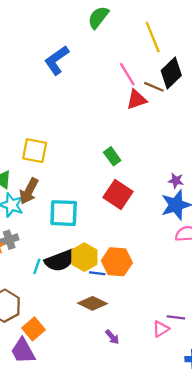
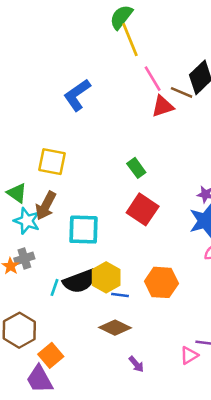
yellow line: (153, 37) -> (130, 40), moved
blue L-shape: (57, 60) -> (77, 95), moved
orange hexagon: (117, 262) -> (161, 282), moved

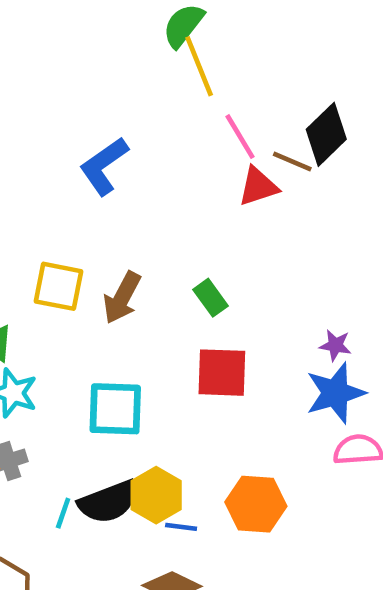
brown arrow: (46, 206) -> (122, 298), moved
red square: (143, 209) -> (222, 373), turned -32

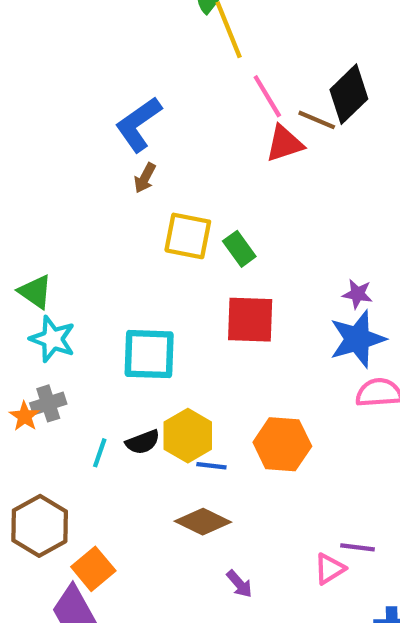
yellow square: (59, 286) -> (188, 236), moved
brown arrow: (122, 298) -> (145, 178), moved, size x0.6
black semicircle: (108, 502) -> (143, 442), size x0.6

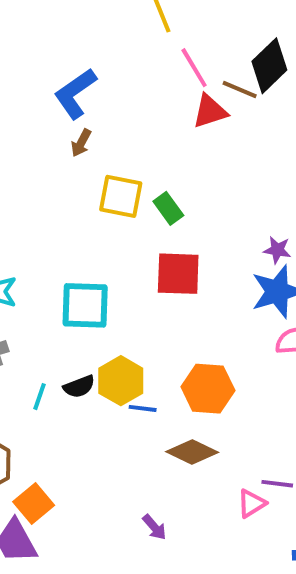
brown diamond: (203, 522) -> (192, 452), moved
purple arrow: (239, 584) -> (154, 527), moved

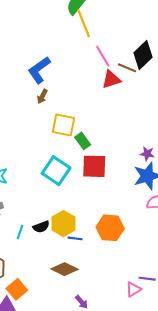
green rectangle: (168, 208) -> (83, 141), moved
cyan square: (85, 305) -> (56, 171), moved, turned 32
brown diamond: (192, 452) -> (65, 269), moved

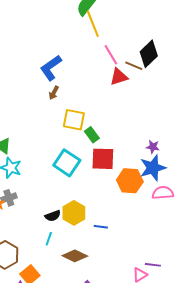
orange hexagon: (110, 228) -> (130, 181), moved
cyan line: (20, 232) -> (49, 239), moved
blue line: (75, 238) -> (101, 227), moved

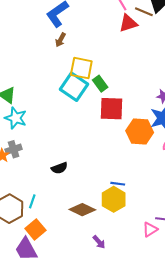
cyan square: (67, 163) -> (74, 87), moved
yellow hexagon: (74, 213) -> (114, 199), moved
blue line: (101, 227) -> (118, 184), moved
cyan line: (49, 239) -> (32, 201), moved

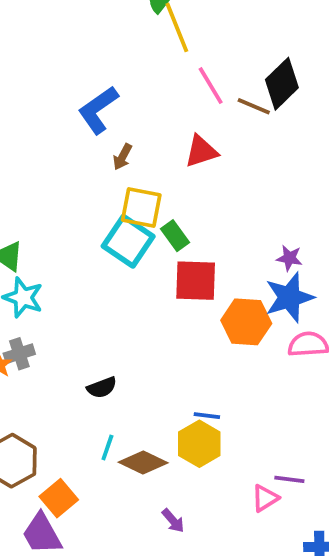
red triangle: (128, 23) -> (201, 151), moved
brown arrow: (60, 40) -> (122, 157), moved
cyan line: (32, 201) -> (107, 447), moved

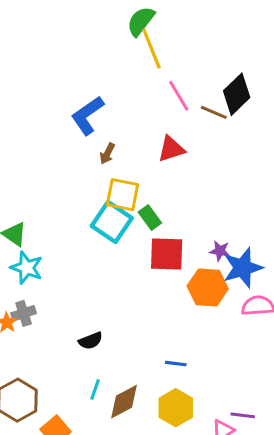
purple star: (289, 258) -> (220, 251), moved
yellow hexagon: (199, 444) -> (176, 408), moved
brown diamond: (143, 463) -> (124, 402), turned -54

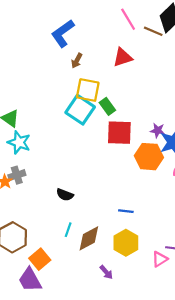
black semicircle: (91, 341) -> (65, 195), turned 42

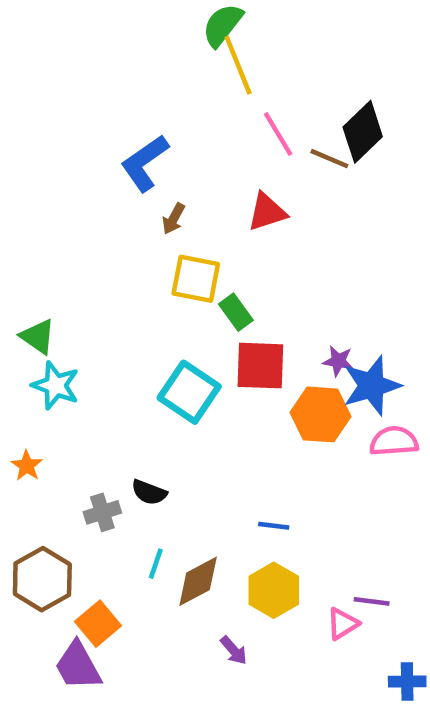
cyan square: (80, 110) -> (189, 392), moved
gray cross: (17, 175) -> (102, 512), moved

